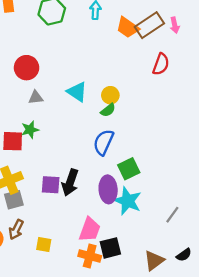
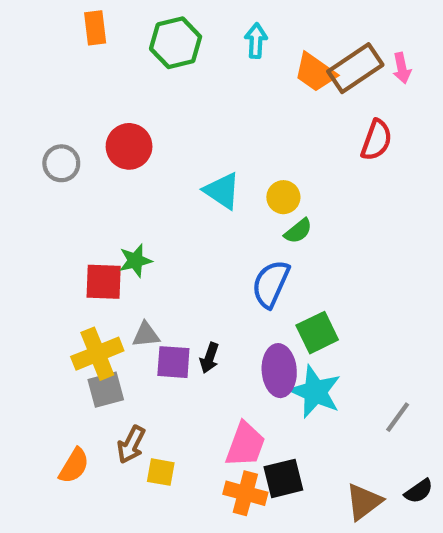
gray triangle: (36, 97) -> (146, 335), moved
green semicircle: (108, 110) -> (298, 231), moved
black arrow: (70, 182) -> (209, 358), size x0.6
brown arrow: (16, 230) -> (131, 445), moved

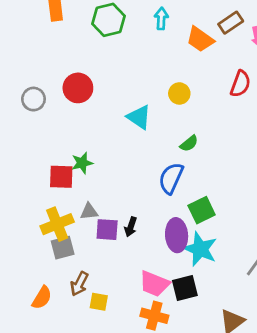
brown rectangle: (355, 68) -> (231, 23), moved, size x0.7
yellow circle: (283, 197) -> (179, 93), moved
pink trapezoid: (245, 445) -> (154, 284), turned 92
black square: (283, 478) -> (185, 288), moved

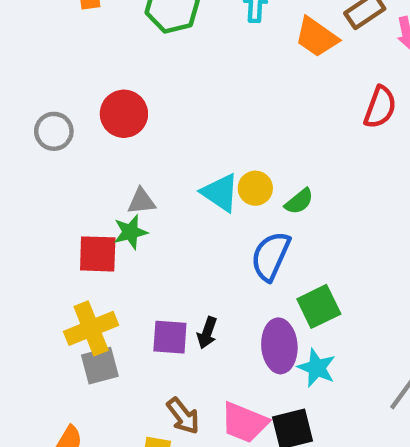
yellow circle: (179, 93) -> (255, 188), moved
cyan triangle: (139, 117) -> (220, 193), moved
gray triangle: (89, 212) -> (141, 201), moved
cyan star: (200, 249) -> (317, 368), size x0.7
brown arrow: (79, 284) -> (183, 416), moved, turned -65

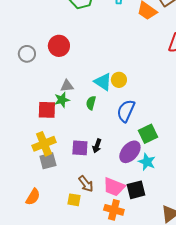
green semicircle: (299, 201) -> (91, 103), moved, turned 144
purple ellipse: (279, 346) -> (130, 152), turned 45

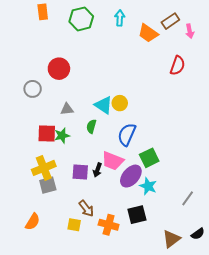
gray circle: (27, 54) -> (33, 89), moved
green star: (62, 100) -> (62, 136), moved
pink trapezoid: (114, 187) -> (113, 161), moved
orange cross: (114, 210) -> (109, 225), moved

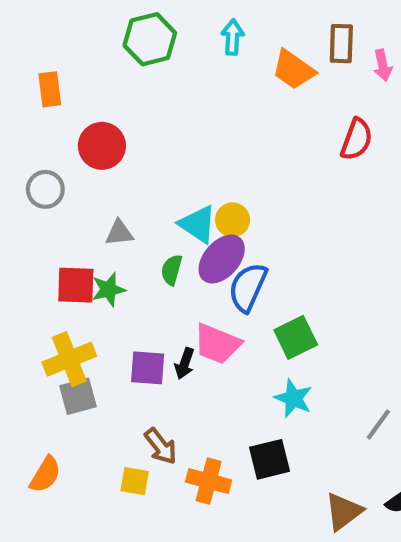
orange rectangle: (43, 12) -> (50, 89), moved
brown rectangle: (170, 21) -> (341, 44), turned -54
purple ellipse: (131, 176) -> (222, 259), moved

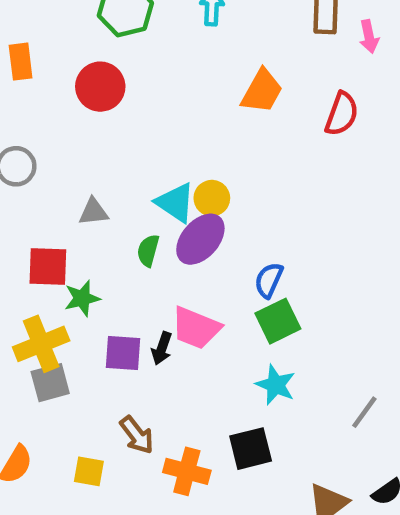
orange trapezoid: (293, 70) -> (262, 91), moved, turned -96
red circle: (102, 146) -> (100, 87), moved
blue semicircle: (248, 287) -> (269, 280), moved, size x0.7
green star: (108, 290) -> (82, 298), moved
yellow square: (135, 481) -> (89, 471), moved

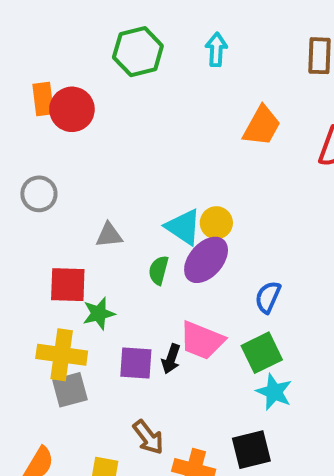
red circle: (100, 87) -> (72, 109), moved
green square: (278, 321) -> (262, 353), moved
yellow cross: (41, 344) -> (62, 355), turned 30

